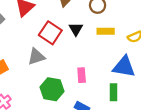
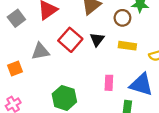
gray triangle: (36, 57) -> (40, 51), moved
pink rectangle: (82, 75) -> (109, 83), moved

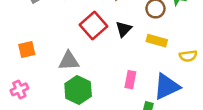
gray triangle: (40, 51) -> (69, 61), moved
blue triangle: (141, 85) -> (167, 87), turned -50

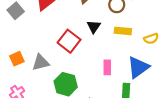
red square: (93, 25) -> (69, 41), moved
gray triangle: (69, 61) -> (41, 62), moved

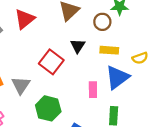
gray triangle: (41, 62) -> (21, 85), turned -42
blue triangle: (138, 67) -> (117, 77), moved

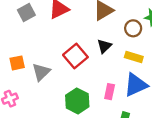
green hexagon: (48, 108) -> (77, 101), moved

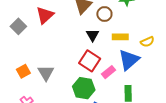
brown circle: (133, 28) -> (104, 14), moved
red square: (75, 56) -> (90, 61), moved
pink rectangle: (110, 92) -> (109, 72), turned 56

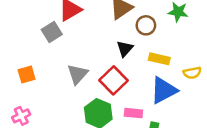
gray square: (18, 26) -> (52, 32), moved
pink rectangle: (109, 72) -> (133, 113), moved, turned 32
gray triangle: (46, 73) -> (77, 74), moved

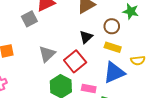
brown circle: (146, 25) -> (112, 26), moved

